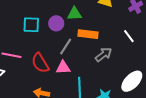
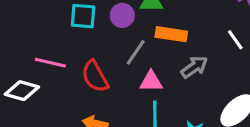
pink triangle: (63, 68) -> (151, 82), moved

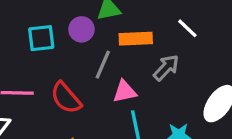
white line: (235, 40) -> (187, 28), moved

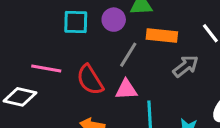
pink triangle: (125, 91) -> (126, 89), moved

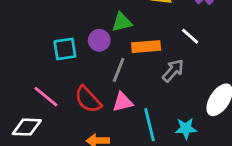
pink line: (46, 69) -> (46, 97), turned 40

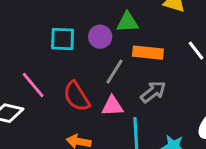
gray arrow: (173, 71) -> (153, 92), moved

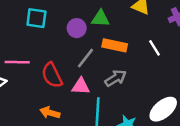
cyan square: (63, 39) -> (36, 18), moved
pink line: (33, 85) -> (17, 62), turned -55

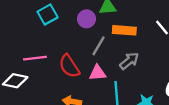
cyan square: (36, 18) -> (48, 14), turned -30

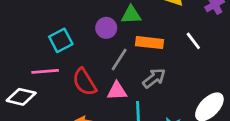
cyan square: (48, 14) -> (61, 40), moved

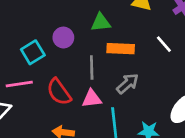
purple circle: (106, 28) -> (63, 38), moved
gray line: (119, 60) -> (92, 67), turned -30

